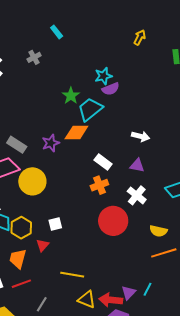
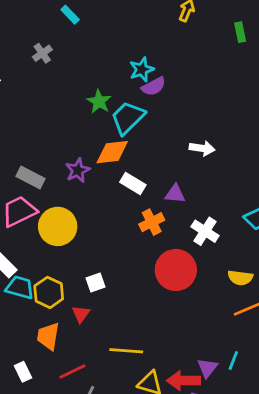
white rectangle: (103, 162) -> (133, 183), moved
purple triangle: (137, 165) -> (175, 194), moved
red line: (21, 284) -> (72, 371), moved

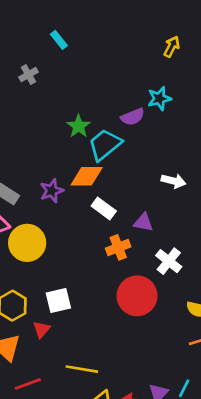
cyan star: (142, 69) -> (159, 99), moved
white square: (95, 283) -> (58, 300), size x1.4

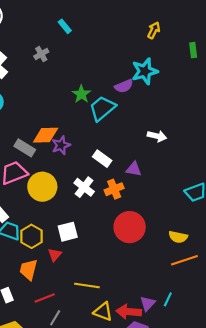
cyan star: (159, 99) -> (145, 71), size x1.4
orange diamond: (87, 176) -> (46, 135), moved
white cross: (169, 261) -> (84, 187), moved

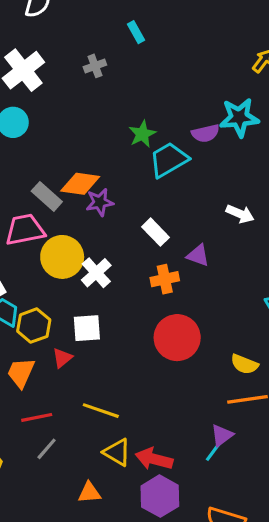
white cross: (84, 187) -> (96, 273), moved
purple triangle: (148, 303) -> (222, 435), moved

